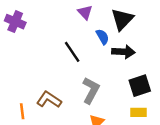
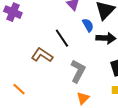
brown L-shape: (49, 100) -> (42, 55), moved
orange line: (22, 111) -> (19, 89), turned -40

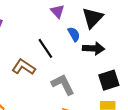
gray L-shape: (78, 71) -> (63, 85), turned -55

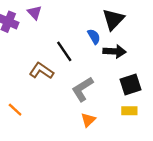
purple triangle: (57, 11) -> (35, 13), moved
gray L-shape: (63, 85) -> (82, 89), turned -95

